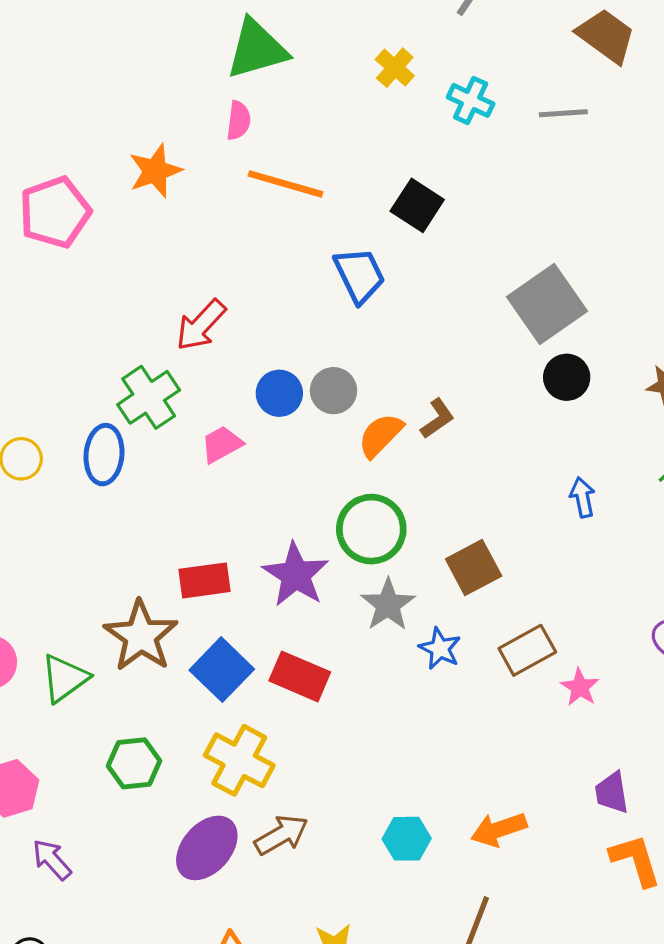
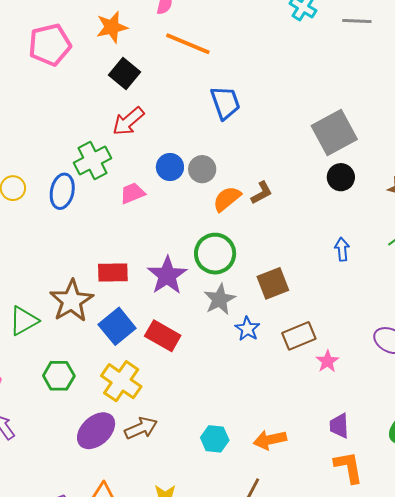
black square: (417, 205) -> (125, 73), moved

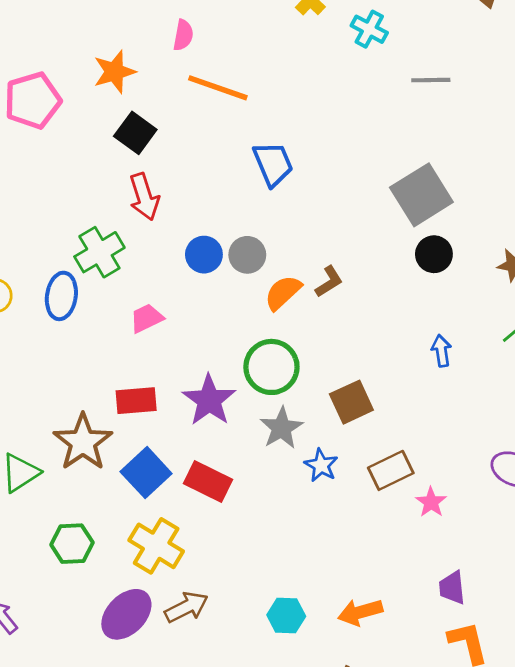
gray line: (357, 21) -> (431, 80), moved
red arrow: (128, 121) -> (144, 197), turned -64
pink trapezoid: (132, 193) -> (147, 318), moved

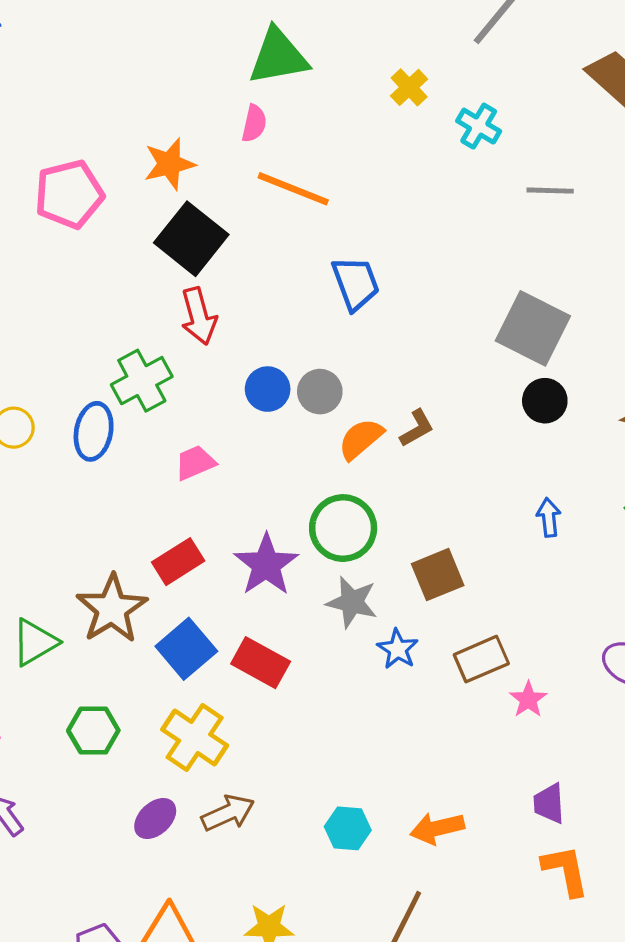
black square: (135, 133) -> (191, 239), size x1.4
gray square: (421, 195) -> (533, 328), turned -34
red rectangle: (136, 401) -> (178, 562), turned -30
gray star: (281, 428) -> (352, 602), turned -30
purple ellipse: (126, 614) -> (155, 818), size x0.7

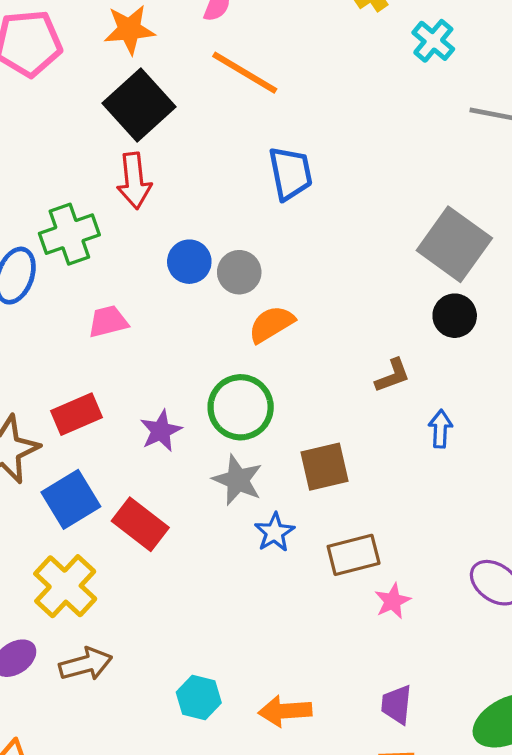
brown L-shape: (417, 428) -> (392, 376), moved
purple star: (266, 565) -> (161, 431), size x0.7

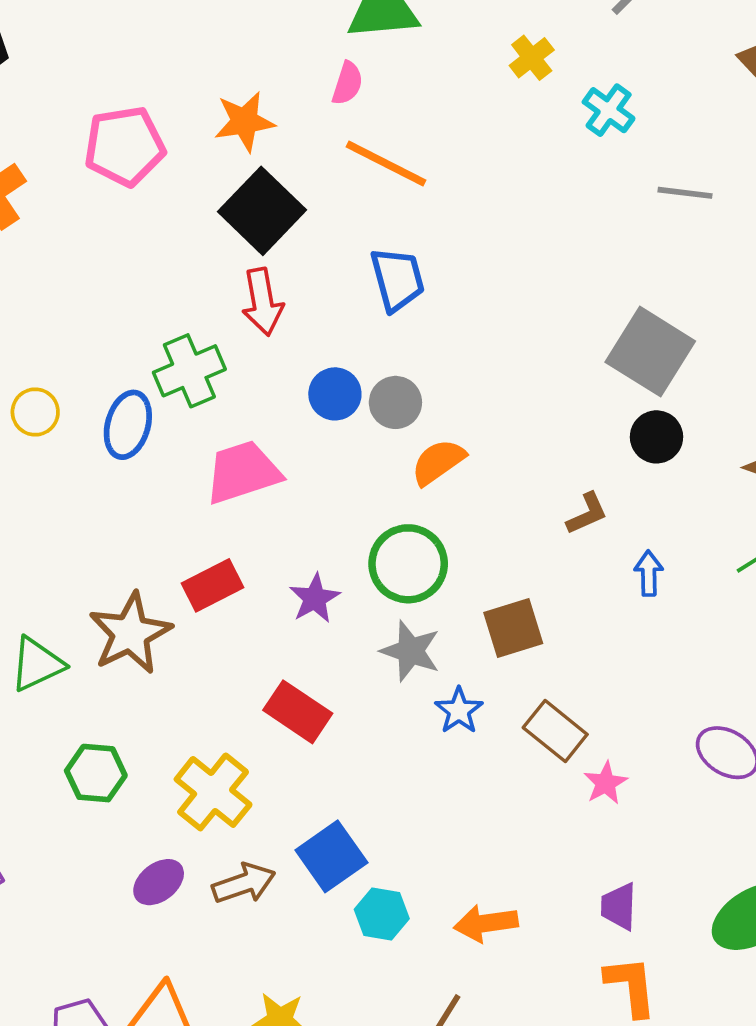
blue trapezoid: (290, 173) -> (397, 279), moved
pink trapezoid: (108, 322) -> (243, 472), size x1.6
blue square: (71, 499) -> (331, 856), moved
brown rectangle: (354, 555) -> (555, 731), turned 57

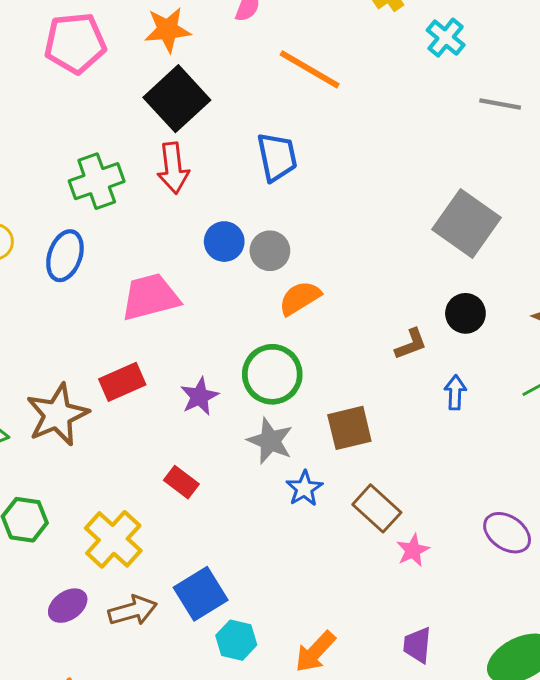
orange line: (386, 164) -> (310, 69), moved
green cross: (189, 371) -> (97, 181), moved
black circle: (656, 437) -> (465, 313), moved
red rectangle: (298, 712) -> (181, 482), size x0.7
orange arrow: (486, 923) -> (315, 652), turned -42

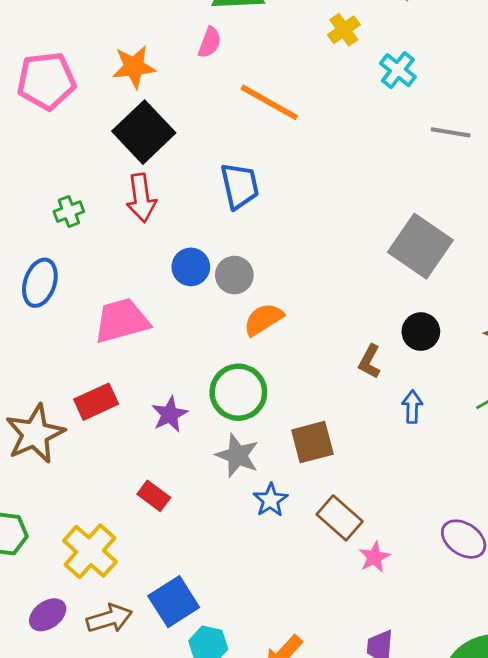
green cross: (97, 181) -> (69, 212), size x0.6
brown L-shape: (411, 344) -> (370, 361), turned 140

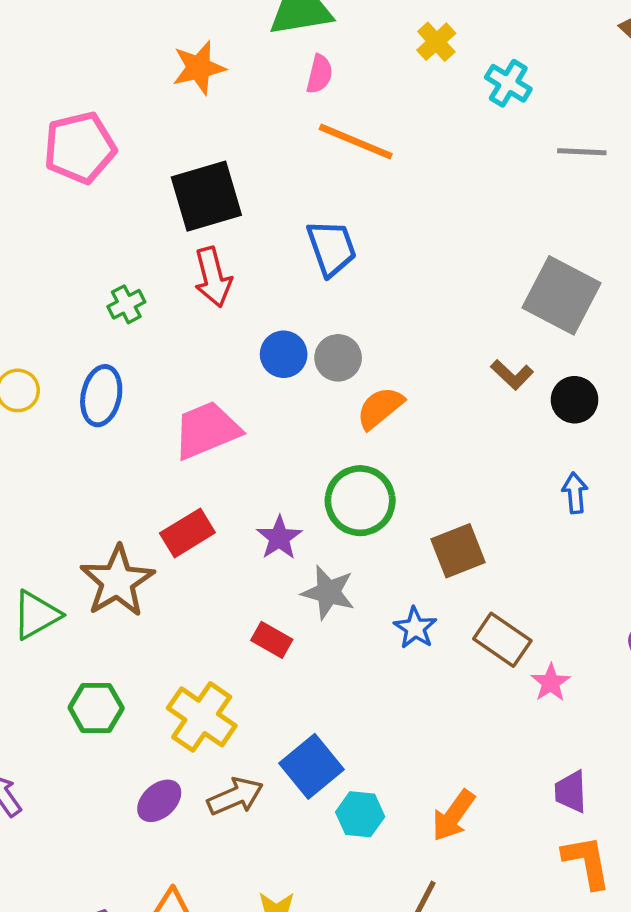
pink semicircle: (210, 42) -> (320, 74), moved
orange star: (134, 67) -> (199, 68), moved
black square: (144, 132) -> (206, 196), turned 34
brown L-shape: (370, 361) -> (512, 375), moved, turned -68
gray star: (237, 455) -> (328, 592), moved

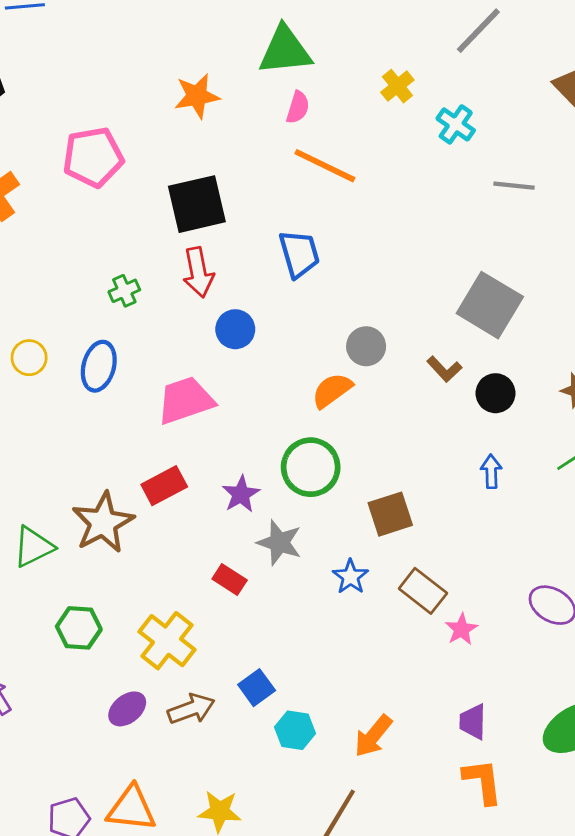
blue circle: (284, 354) -> (235, 329), moved
gray circle: (338, 358) -> (366, 346), moved
blue square: (311, 766) -> (257, 688), size x0.7

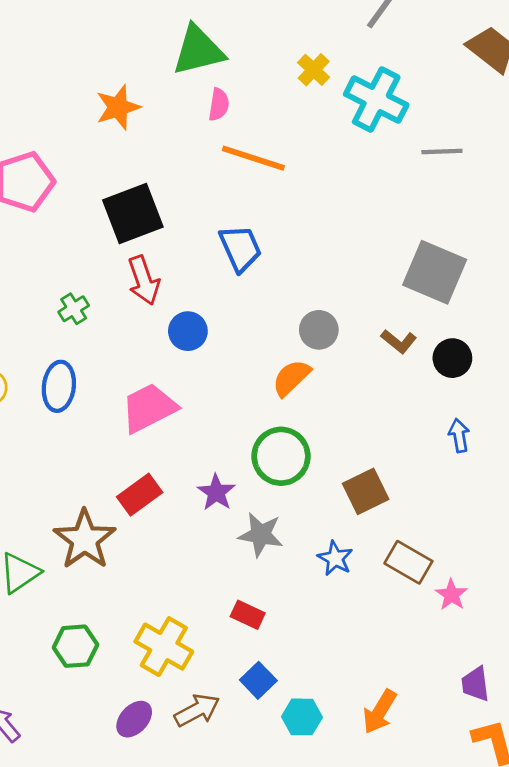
cyan cross: (456, 124) -> (376, 100), size x1.6
red rectangle: (230, 580) -> (248, 615), moved

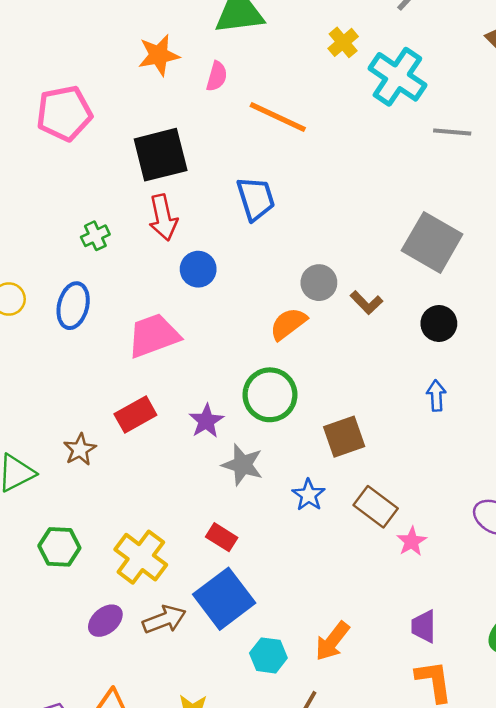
pink semicircle: (219, 105) -> (217, 76), moved
brown L-shape: (399, 341) -> (366, 303), moved
brown star: (85, 539) -> (80, 450), size x0.6
blue square: (258, 680) -> (224, 599), size x1.8
cyan hexagon: (302, 717) -> (268, 655), moved

